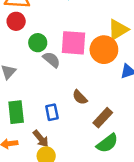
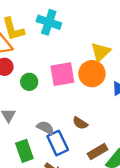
gray semicircle: (51, 60) -> (45, 128), moved
blue rectangle: (52, 112) -> (58, 143), size x1.5
brown rectangle: (103, 118) -> (98, 152), moved, turned 30

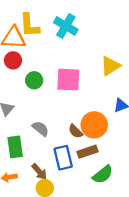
orange circle: (92, 74) -> (94, 125), moved
blue rectangle: (58, 143) -> (63, 158), moved
brown rectangle: (98, 152) -> (88, 152), moved

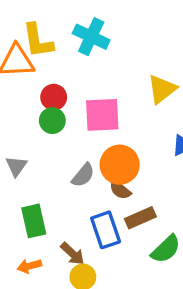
red circle: (13, 60) -> (54, 97), moved
orange circle: (94, 125) -> (120, 165), moved
gray semicircle: (40, 129) -> (83, 175), moved, turned 96

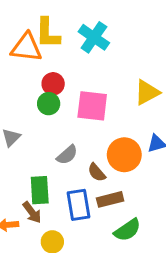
orange circle: (120, 165) -> (124, 155), moved
green rectangle: (34, 221) -> (40, 190), moved
brown arrow: (73, 254) -> (32, 212), moved

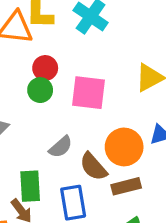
brown semicircle: (97, 172) -> (93, 167), size x1.4
brown rectangle: (110, 199) -> (126, 186), moved

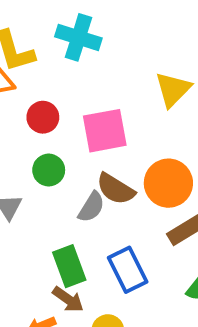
green circle: (40, 90) -> (49, 170), moved
brown semicircle: (93, 167) -> (116, 189), moved

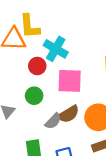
cyan cross: (78, 37) -> (56, 49), moved
brown semicircle: (116, 189) -> (69, 114), turned -75

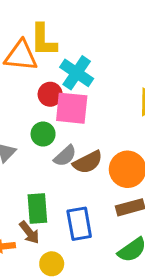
pink square: (70, 81) -> (72, 108), moved
gray semicircle: (53, 121) -> (65, 156), moved

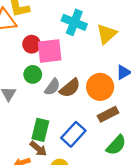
cyan cross: (77, 73) -> (74, 22), moved
green rectangle: (37, 209) -> (40, 130), turned 30
blue rectangle: (79, 224) -> (73, 134), turned 65

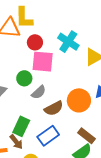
red circle: (32, 44) -> (35, 42), moved
brown semicircle: (70, 88) -> (54, 108), moved
brown rectangle: (108, 114) -> (87, 136), moved, turned 54

